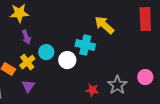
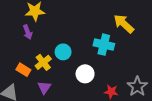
purple arrow: (26, 37) -> (28, 32), moved
white circle: (67, 60) -> (85, 74), moved

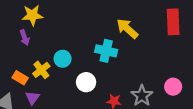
purple triangle: (44, 87) -> (32, 98), moved

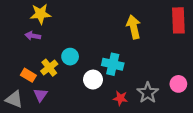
yellow arrow: (127, 29) -> (134, 27), turned 35
purple arrow: (25, 38) -> (33, 36), turned 120
cyan cross: (106, 51) -> (113, 64), moved

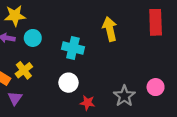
cyan circle: (70, 57) -> (33, 38), moved
cyan cross: (113, 64) -> (73, 48), moved
red star: (120, 98) -> (87, 103), moved

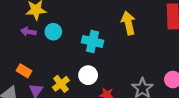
yellow cross: (24, 70) -> (61, 84), moved

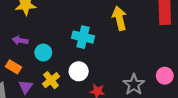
purple arrow: (28, 32) -> (20, 40), moved
cyan circle: (53, 32) -> (43, 53), moved

